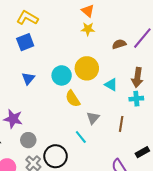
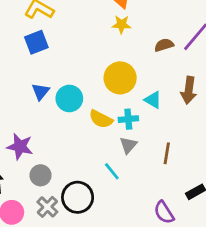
cyan circle: (62, 75) -> (69, 98), moved
yellow semicircle: (73, 99) -> (101, 119), turned -30
cyan cross: (136, 99) -> (128, 119), moved

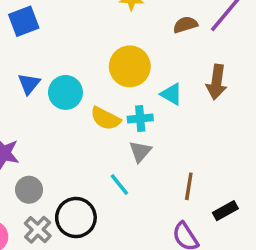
brown line: (167, 153) -> (189, 186), moved

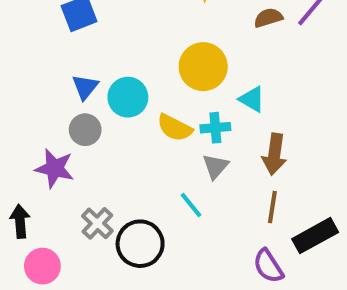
brown arrow: (217, 82) -> (274, 154), moved
gray circle: (29, 190) -> (85, 130), moved
black rectangle: (225, 211) -> (315, 236), size x1.5
gray cross: (38, 230) -> (97, 223), moved

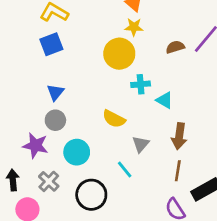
yellow circle: (203, 67) -> (119, 54), moved
cyan circle: (128, 97) -> (77, 152), moved
cyan cross: (215, 128) -> (141, 84), moved
gray cross: (97, 223) -> (49, 181), moved

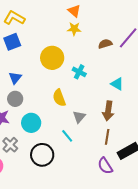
yellow circle: (119, 54) -> (52, 58), moved
cyan cross: (141, 84) -> (79, 72), turned 32
cyan triangle: (165, 100) -> (117, 84), moved
yellow semicircle: (114, 119) -> (59, 98), turned 42

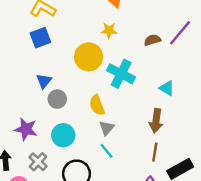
yellow star: (74, 29) -> (109, 30), moved
cyan cross: (79, 72) -> (121, 74), size x1.6
gray circle: (15, 99) -> (57, 99), moved
gray triangle: (79, 117) -> (107, 128), moved

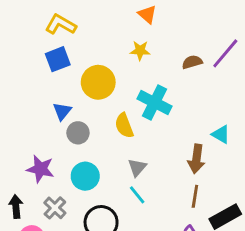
yellow circle: (89, 57) -> (98, 82), moved
cyan triangle: (167, 88) -> (221, 134), moved
yellow semicircle: (97, 105) -> (124, 126), moved

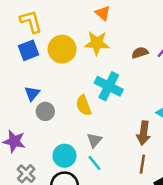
yellow L-shape: (61, 25) -> (31, 22), turned 45
yellow star: (140, 51) -> (97, 43), size x1.5
yellow circle: (98, 82) -> (62, 49), moved
cyan circle: (85, 176) -> (64, 156), moved

